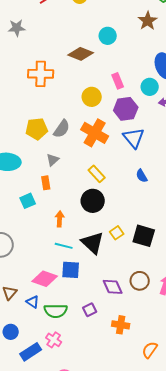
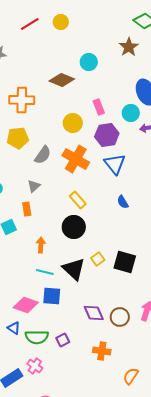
yellow pentagon: (37, 129) -> (18, 138), moved
brown circle: (140, 281) -> (120, 317), moved
purple square: (90, 310) -> (63, 340), moved

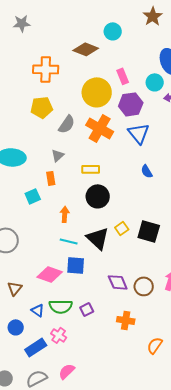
yellow circle: (73, 123) -> (97, 92), size x1.5
yellow rectangle: (78, 200) -> (91, 169), moved, turned -48
blue triangle: (14, 328) -> (38, 310), moved

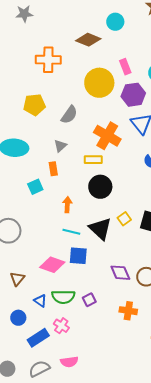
yellow pentagon: (42, 107) -> (34, 105), moved
orange cross: (100, 128) -> (107, 136), moved
pink semicircle: (67, 371) -> (69, 362), turned -144

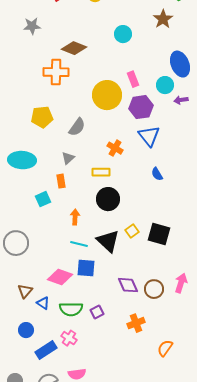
brown diamond: (88, 40) -> (74, 48), moved
orange cross: (107, 136) -> (115, 148), size x0.6
blue triangle: (40, 301) -> (43, 303), moved
orange cross: (128, 311) -> (136, 323), turned -30

